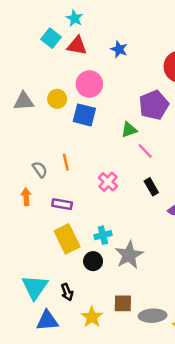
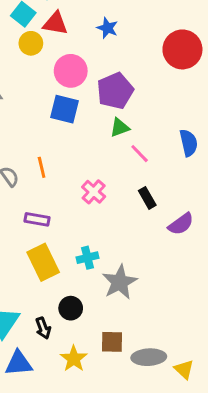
yellow circle: (57, 99) -> (31, 43), moved
purple pentagon: (154, 105) -> (115, 91), moved
black circle: (93, 261) -> (71, 308), moved

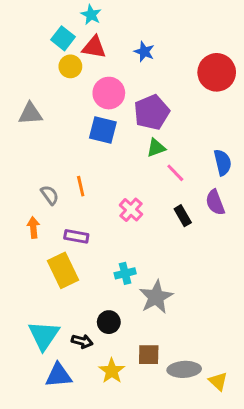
purple semicircle: (181, 224) -> (215, 202), moved, turned 105
yellow rectangle: (43, 262) -> (63, 270), moved
black arrow: (43, 328) -> (82, 341), turned -54

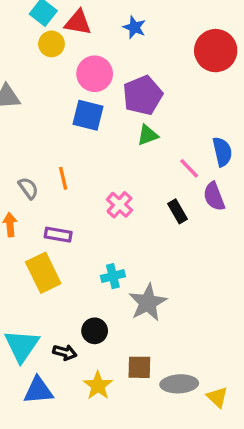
pink line: (175, 173) -> (189, 168), moved

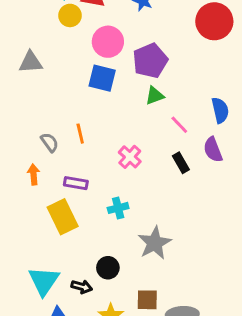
pink line: (189, 168) -> (179, 125), moved
cyan cross: (113, 276) -> (118, 208), moved

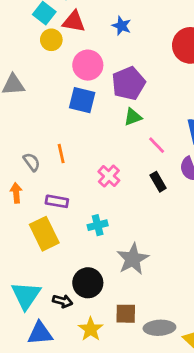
black circle: (108, 268) -> (88, 283), size x1.4

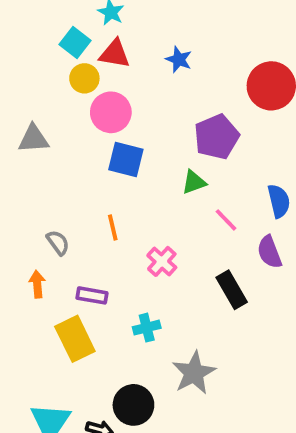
pink circle: (88, 65) -> (111, 112), moved
purple pentagon: (129, 83) -> (217, 137), moved
orange line: (61, 154) -> (113, 227), moved
black rectangle: (158, 182) -> (232, 290), moved, size x1.4

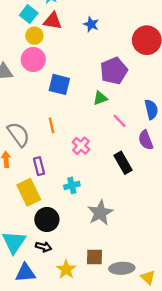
pink circle: (111, 112) -> (33, 59), moved
gray semicircle: (58, 243) -> (19, 134), size x1.6
purple rectangle: (92, 295) -> (39, 166), turned 66
black circle: (133, 405) -> (47, 219), moved

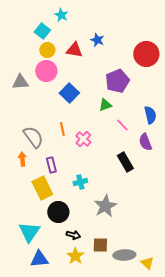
red triangle: (53, 21) -> (74, 50), moved
blue square: (59, 84) -> (69, 93), turned 30
pink cross: (81, 146) -> (83, 139), moved
black arrow: (43, 247) -> (73, 235), moved

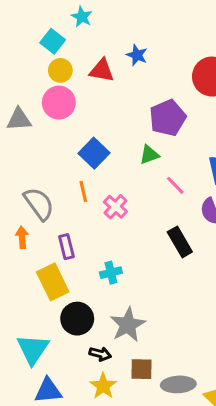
blue square: (69, 93) -> (94, 153), moved
gray star: (105, 206) -> (128, 325), moved

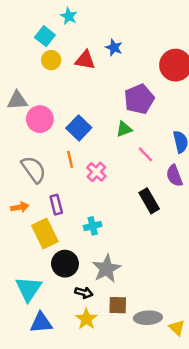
pink circle: (59, 103) -> (40, 119), moved
orange arrow: (22, 237) -> (20, 207), moved, turned 84

